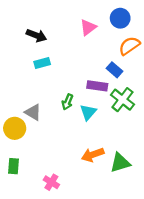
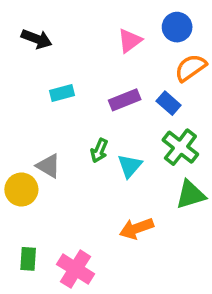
black arrow: (36, 35) -> (37, 39), moved
purple rectangle: (97, 86) -> (125, 100), moved, turned -30
green triangle: (120, 163) -> (191, 195), moved
green rectangle: (14, 166) -> (28, 259), moved
pink cross: (51, 182) -> (76, 269), size x1.5

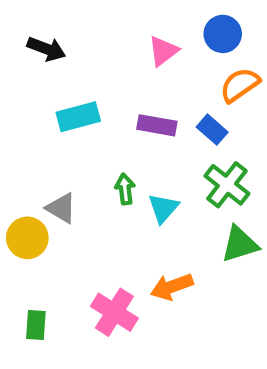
cyan rectangle: (62, 93) -> (78, 117), size x1.4
purple rectangle: (125, 100) -> (157, 125), turned 32
green arrow: (99, 151) -> (125, 189), turned 150
pink cross: (76, 269) -> (114, 312), moved

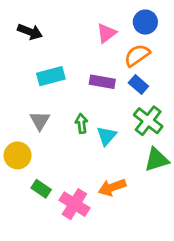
orange semicircle: (240, 85) -> (137, 55), moved
gray triangle: (61, 208) -> (40, 121), moved, turned 30
green rectangle: (36, 325) -> (41, 189), moved, turned -60

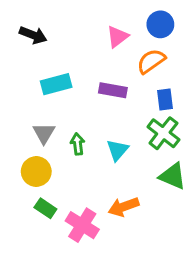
blue rectangle: (138, 85) -> (165, 99), moved, turned 42
green arrow: (81, 123) -> (78, 144), moved
yellow circle: (18, 155) -> (36, 171), moved
green triangle: (156, 160) -> (173, 176), turned 40

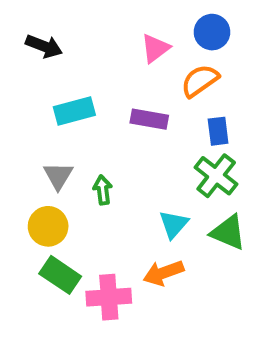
cyan triangle: (117, 150) -> (174, 224), moved
green rectangle: (45, 208) -> (60, 275), size x1.4
pink cross: (82, 225) -> (109, 297), turned -36

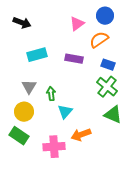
blue rectangle: (218, 131) -> (108, 65), turned -64
cyan triangle: (174, 224) -> (65, 112), moved
green rectangle: (60, 275) -> (19, 136), moved

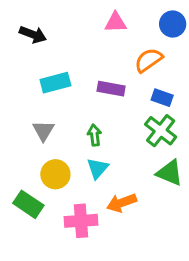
blue circle: (105, 16) -> (173, 24), moved
pink triangle: (77, 24) -> (116, 23), moved, turned 35
green arrow: (51, 94) -> (94, 135), moved
yellow circle: (24, 112) -> (55, 174), moved

